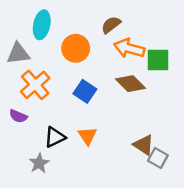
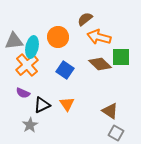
cyan ellipse: (42, 25) -> (32, 47), moved
green square: (158, 60) -> (121, 57), moved
purple semicircle: (18, 116) -> (23, 93), moved
gray square: (158, 158) -> (116, 133), moved

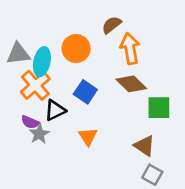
orange arrow: (99, 37) -> (130, 49), turned 65
green square: (121, 57) -> (159, 108), moved
black triangle: (42, 105) -> (55, 110), moved
gray star: (30, 125) -> (39, 134), moved

